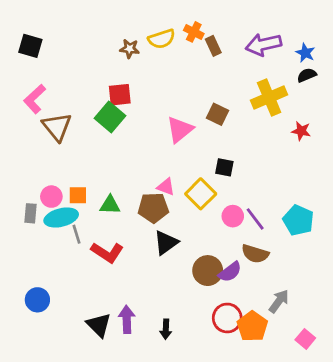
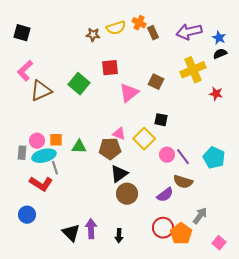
red square: (120, 95) -> (110, 68), moved
brown triangle: (57, 127) -> (41, 91), turned 45
red L-shape: (107, 252) -> (41, 184), moved
brown circle: (208, 271) -> (127, 194), moved

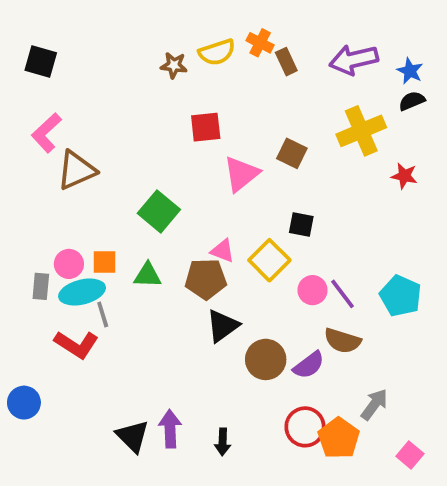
green square: (79, 84) -> (159, 211), moved
brown circle: (127, 194) -> (266, 359), moved
blue circle: (27, 215) -> (24, 403), moved

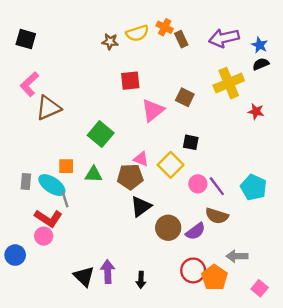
pink circle: (69, 264) -> (44, 236), moved
cyan ellipse: (82, 292) -> (52, 185), turned 48
gray arrow: (374, 404) -> (237, 256), turned -126

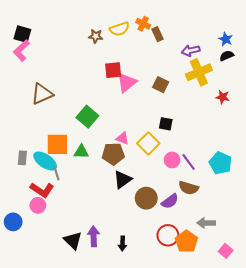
purple arrow: (224, 38) -> (191, 51), moved, size x0.7
pink L-shape: (29, 84) -> (21, 51), moved
pink triangle: (153, 110) -> (127, 83), moved
orange square: (66, 166) -> (57, 144), size x1.6

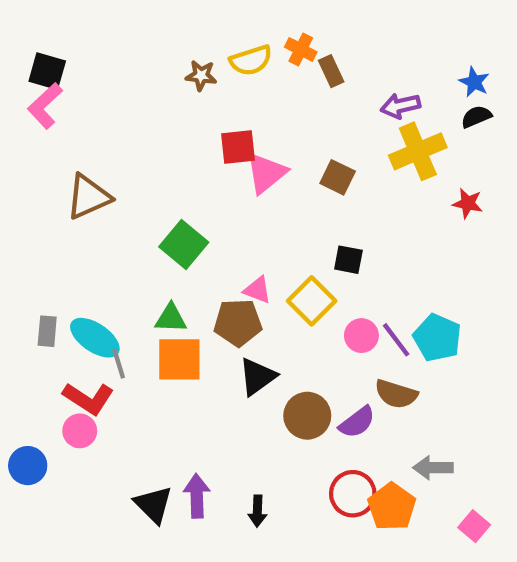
orange square: (57, 144) -> (179, 359), moved
cyan pentagon: (221, 163) -> (437, 338), moved

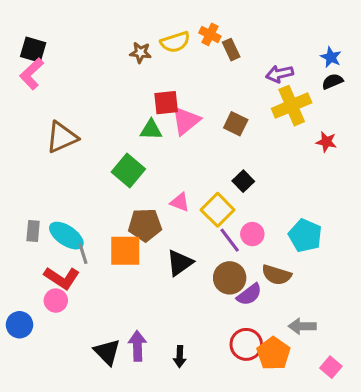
black square: (348, 260) -> (243, 181), turned 35
green triangle: (171, 318) -> (151, 130), moved
brown pentagon: (238, 323) -> (145, 225), moved
purple line: (396, 340) -> (230, 240), moved
brown circle: (307, 416) -> (230, 278), moved

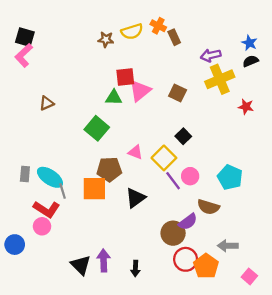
brown triangle: (62, 137) -> (47, 103), size x0.6
brown circle: (230, 278) -> (173, 233), moved

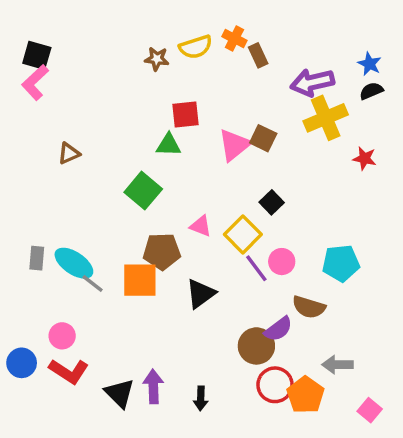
purple arrow: (211, 55) -> (312, 82), size x1.4
pink triangle: (140, 91) -> (234, 145), moved
cyan pentagon: (230, 177) -> (341, 263), turned -30
gray line: (63, 191) -> (93, 283), turned -35
red L-shape: (47, 209) -> (69, 371), moved

